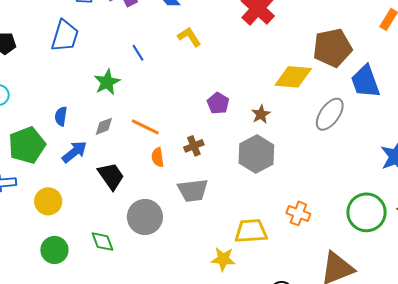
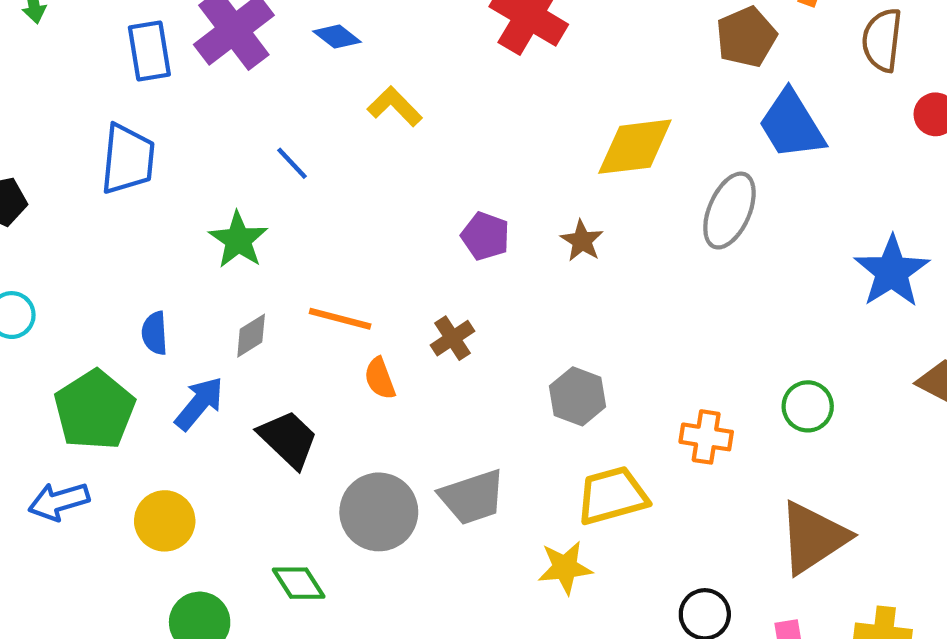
brown pentagon: (332, 48) -> (746, 37), moved, size x0.7
gray hexagon: (256, 154) -> (578, 396), moved, size x0.7
gray trapezoid: (193, 190) -> (472, 497), moved
green circle: (367, 212) -> (808, 406), moved, size x0.6

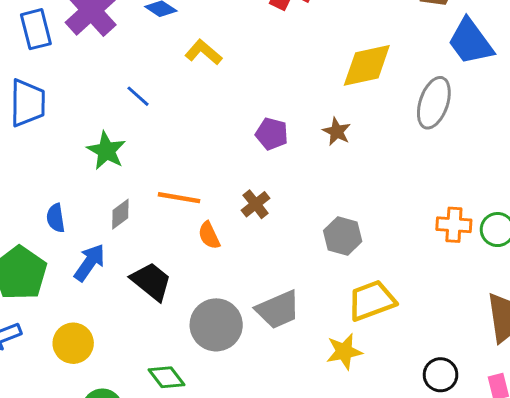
orange cross: (706, 437) -> (454, 225), moved

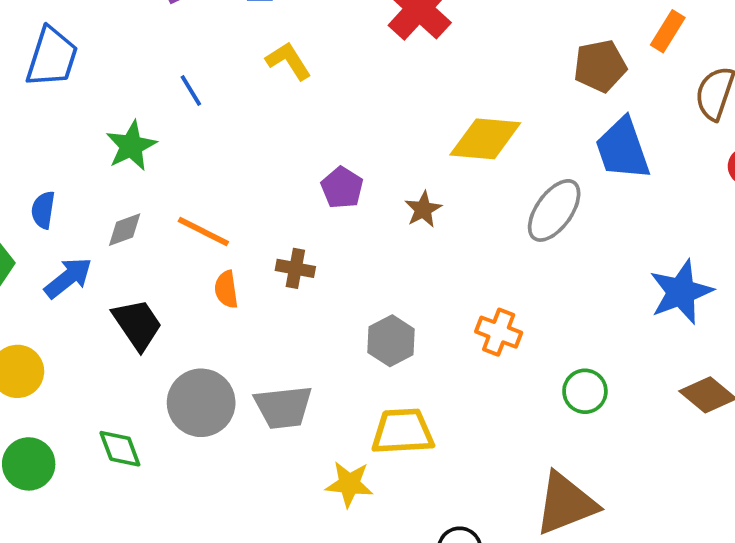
brown cross: (256, 204) -> (295, 268), turned 32
orange cross: (454, 225) -> (499, 332), moved

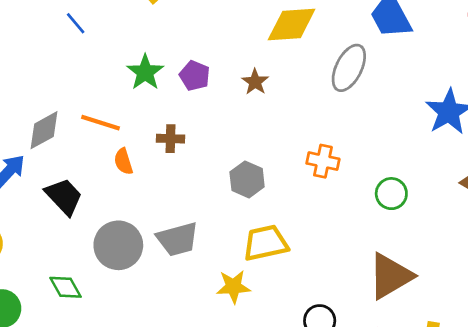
green star: (131, 146) -> (145, 72), moved
gray diamond: (125, 230) -> (44, 130), size x1.4

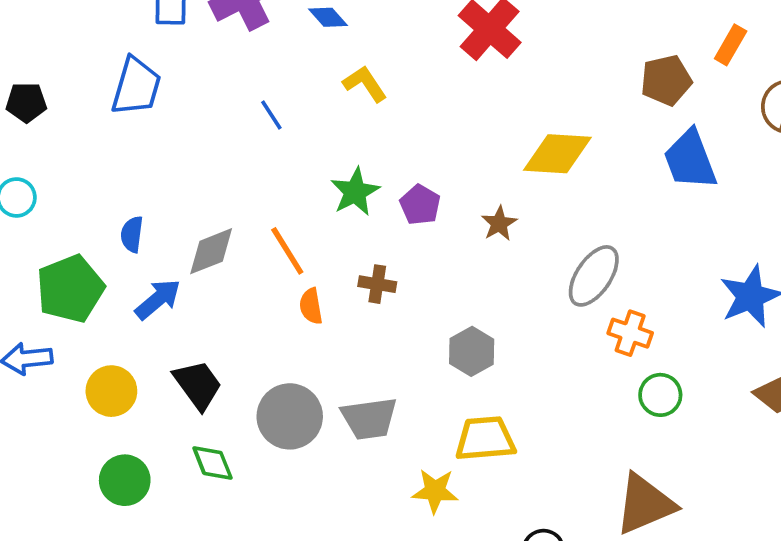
gray ellipse: (349, 68) -> (594, 276), moved
orange line: (101, 123) -> (287, 251), turned 33
orange cross: (323, 161) -> (630, 333), moved
black trapezoid: (64, 196) -> (198, 385), moved

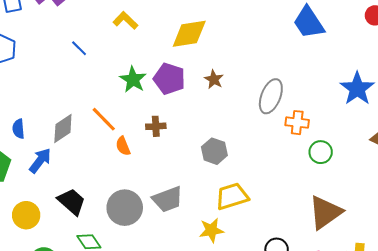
yellow diamond: (557, 154) -> (189, 34), moved
purple pentagon: (420, 205) -> (169, 79), size x1.4

